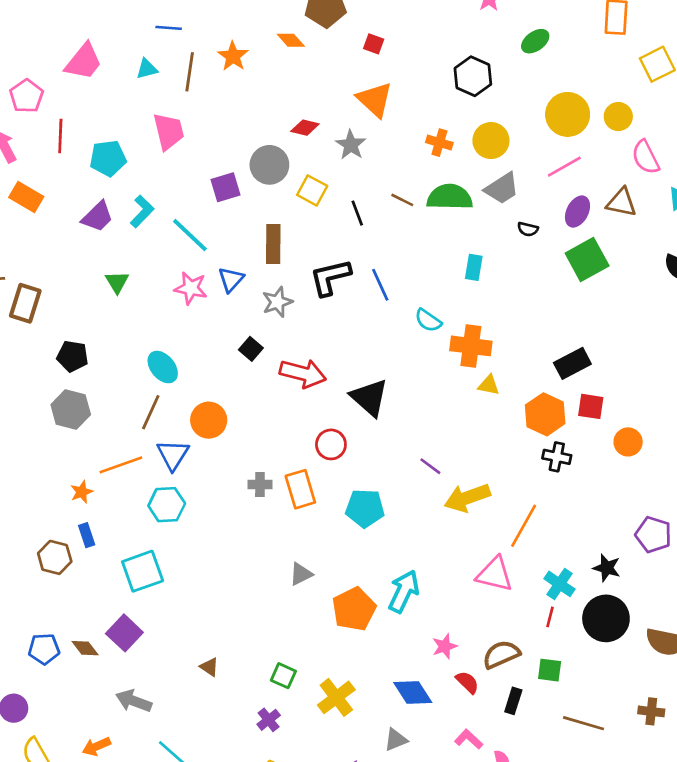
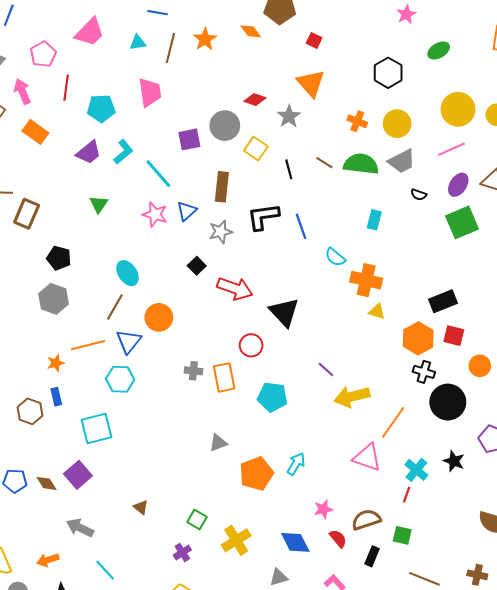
cyan arrow: (404, 591) -> (296, 464), size x0.7
black circle: (606, 618) -> (448, 402), moved

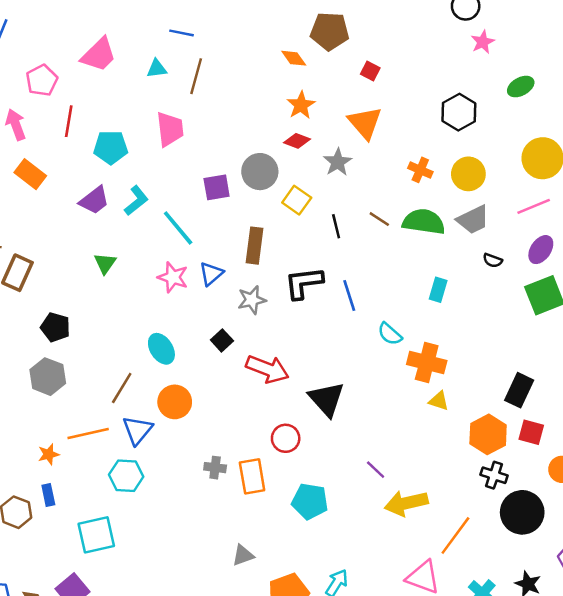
orange star: (205, 39) -> (301, 105), moved
cyan ellipse: (127, 273) -> (161, 349), moved
black rectangle: (443, 301) -> (519, 390), turned -44

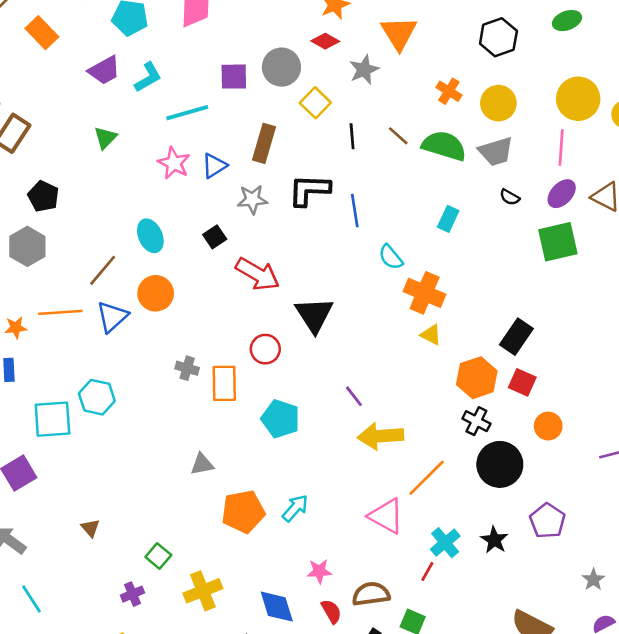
pink line: (534, 206) -> (561, 147), turned -72
cyan line: (178, 228) -> (187, 113), turned -75
cyan hexagon: (126, 476) -> (97, 397), moved

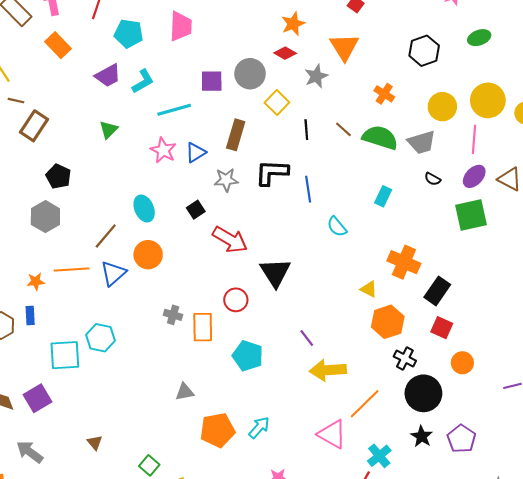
yellow circle: (498, 103) -> (442, 107), moved
orange cross: (425, 293) -> (404, 262), moved
orange hexagon: (477, 378) -> (388, 322), moved
black star: (494, 540) -> (422, 436), moved

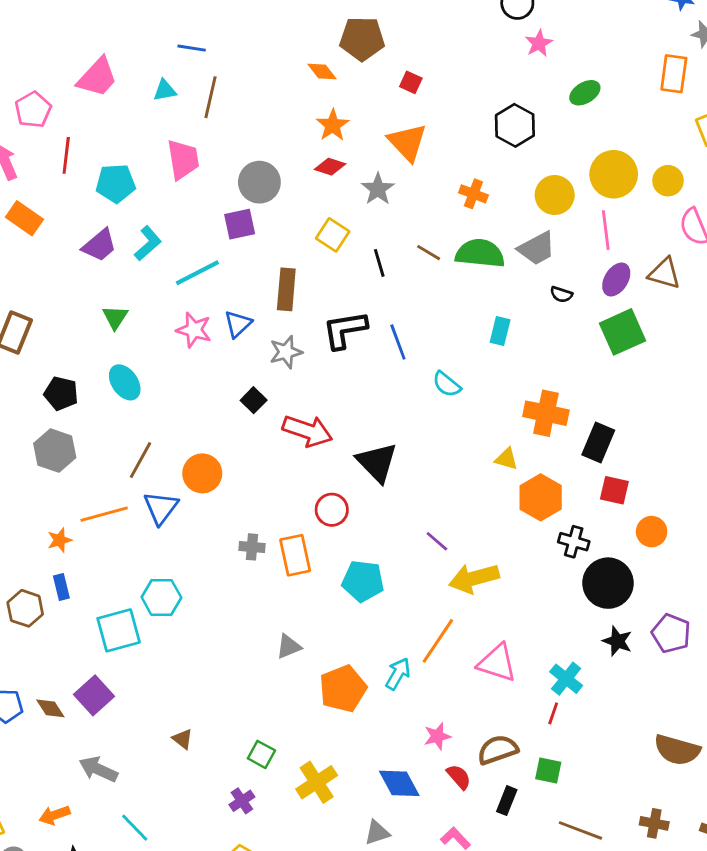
gray circle: (250, 74) -> (259, 182), moved
cyan ellipse: (144, 209) -> (125, 382), moved
orange line: (365, 404) -> (438, 641), moved

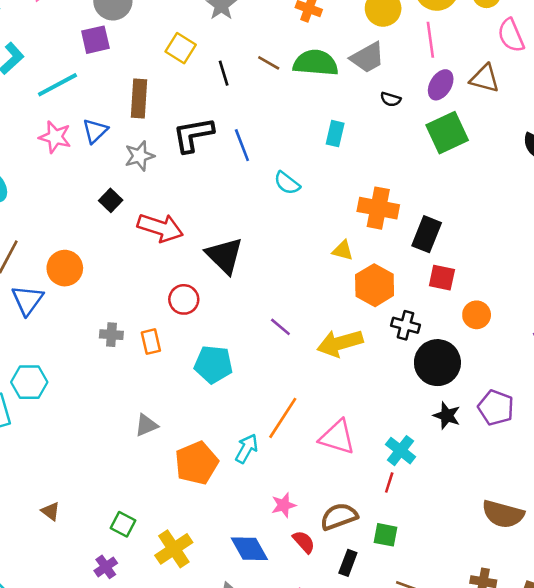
orange rectangle: (295, 555) -> (151, 342), size x0.7
yellow arrow: (474, 578) -> (340, 343), moved

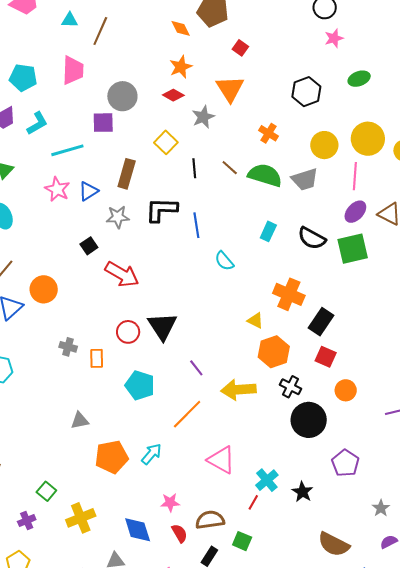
black semicircle: (391, 99) -> (312, 238), moved, size x1.8
black triangle: (224, 256) -> (162, 326), moved
black star: (447, 416) -> (302, 492), moved
orange line: (283, 418) -> (187, 414), moved

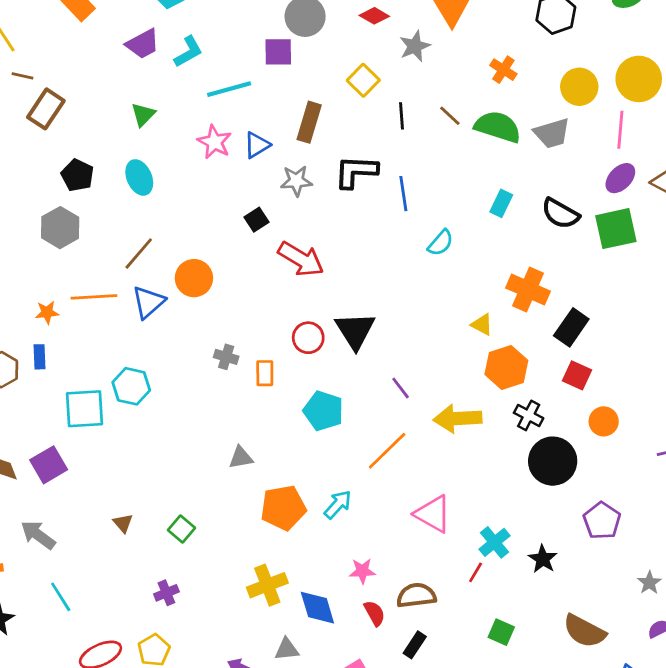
cyan semicircle: (224, 261) -> (441, 243), turned -100
green square: (46, 491) -> (181, 529), moved
yellow cross: (81, 518) -> (267, 585), moved
green square: (242, 541) -> (501, 632), moved

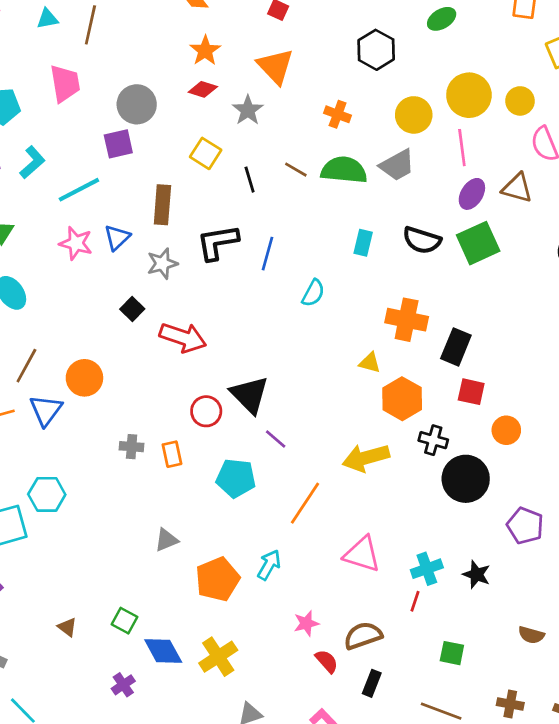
blue line: (403, 194) -> (267, 254), turned 36
purple line: (401, 388) -> (276, 439), moved
cyan cross: (494, 542) -> (427, 569), turned 32
blue diamond: (317, 608) -> (163, 651), moved
brown semicircle: (584, 631) -> (531, 635), size x0.6

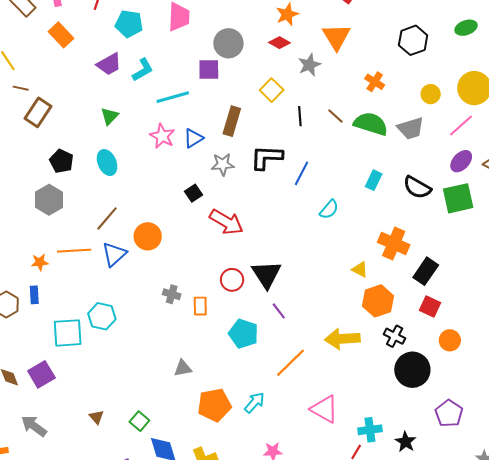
yellow circle: (414, 115) -> (431, 94), size x0.7
pink line: (462, 148) -> (461, 126), turned 44

